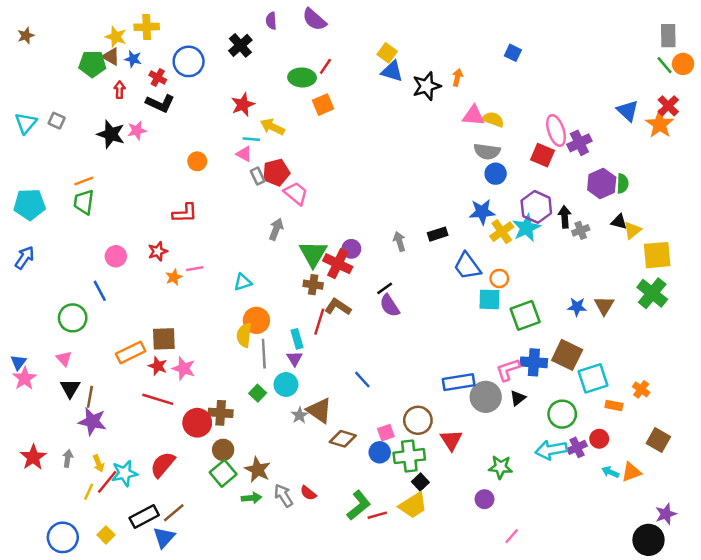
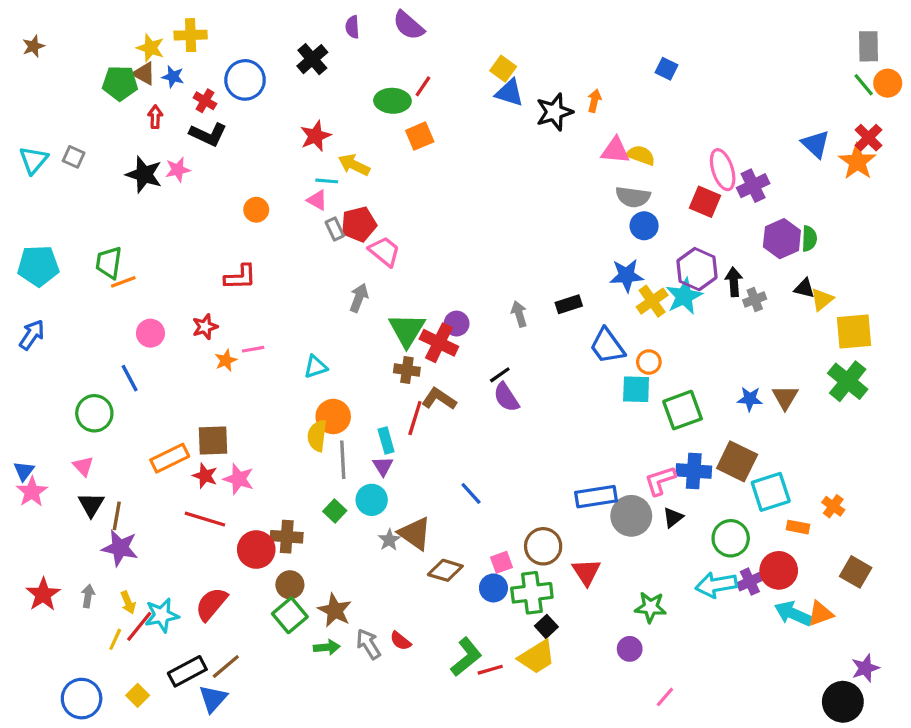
orange line: (84, 181) -> (123, 282), moved
red circle: (599, 439) -> (779, 570), size x1.5
cyan arrow: (610, 472) -> (793, 614), size x1.6

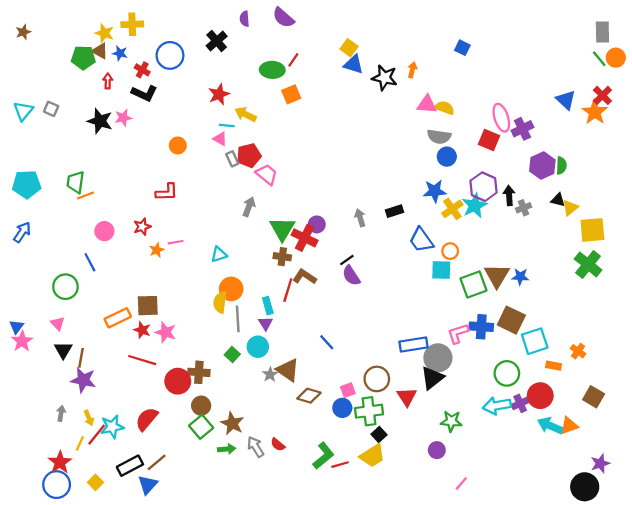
black star: (554, 112) -> (385, 78), turned 30
brown triangle: (785, 397) -> (497, 276), moved, size x1.4
black triangle: (673, 517) -> (432, 378), moved, size x1.6
red star: (43, 594) -> (60, 462), moved

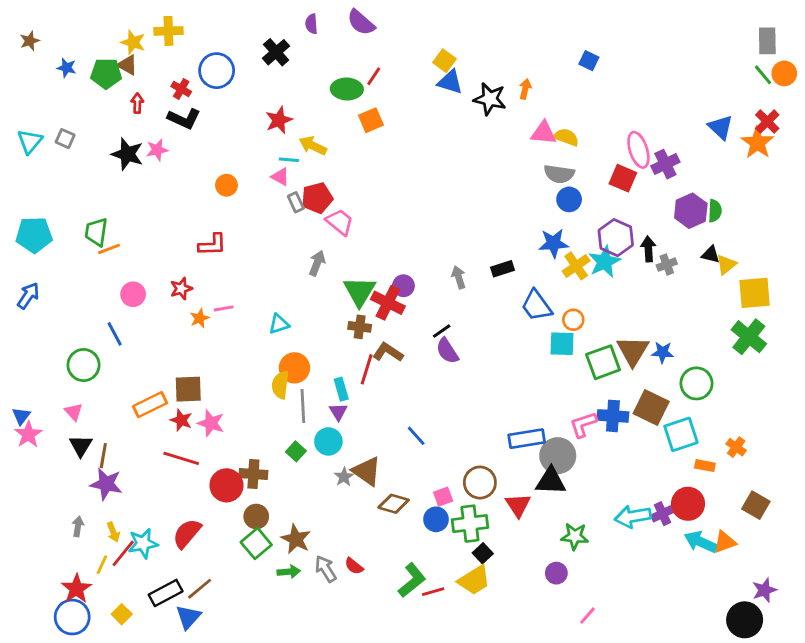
blue star: (120, 53) -> (67, 68), moved
green circle: (507, 373) -> (696, 383), moved
black triangle: (432, 378) -> (551, 481), turned 40

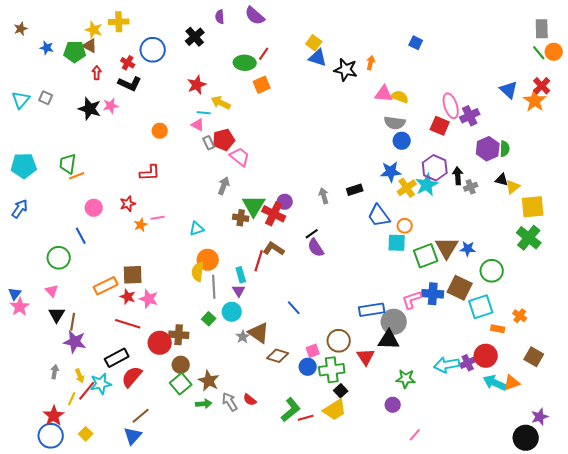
brown cross: (360, 327) -> (241, 218), moved
black rectangle: (166, 593) -> (117, 358), moved

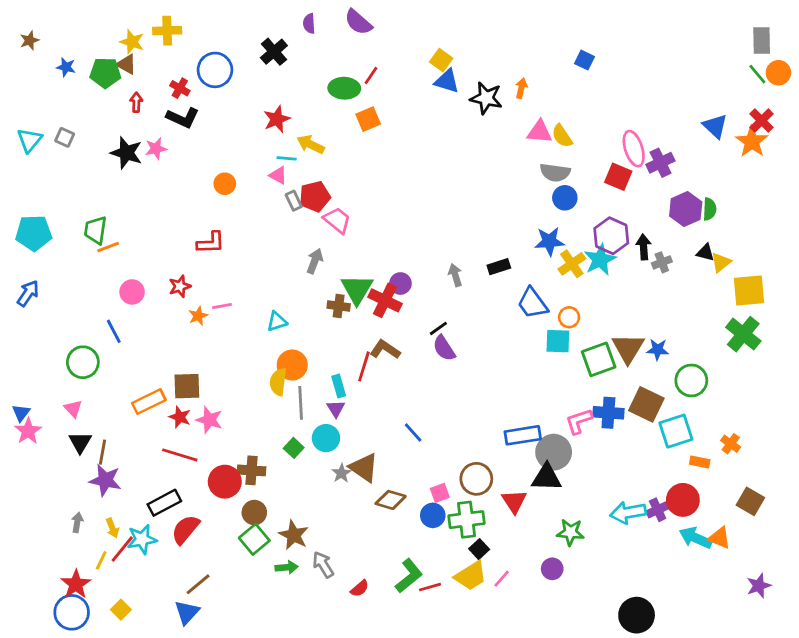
yellow semicircle: (400, 97) -> (562, 136), turned -144
orange triangle: (512, 383) -> (719, 538), turned 42
red semicircle: (250, 400) -> (360, 588), moved, turned -80
pink line: (415, 435) -> (502, 579), moved
black circle: (526, 438) -> (637, 615), moved

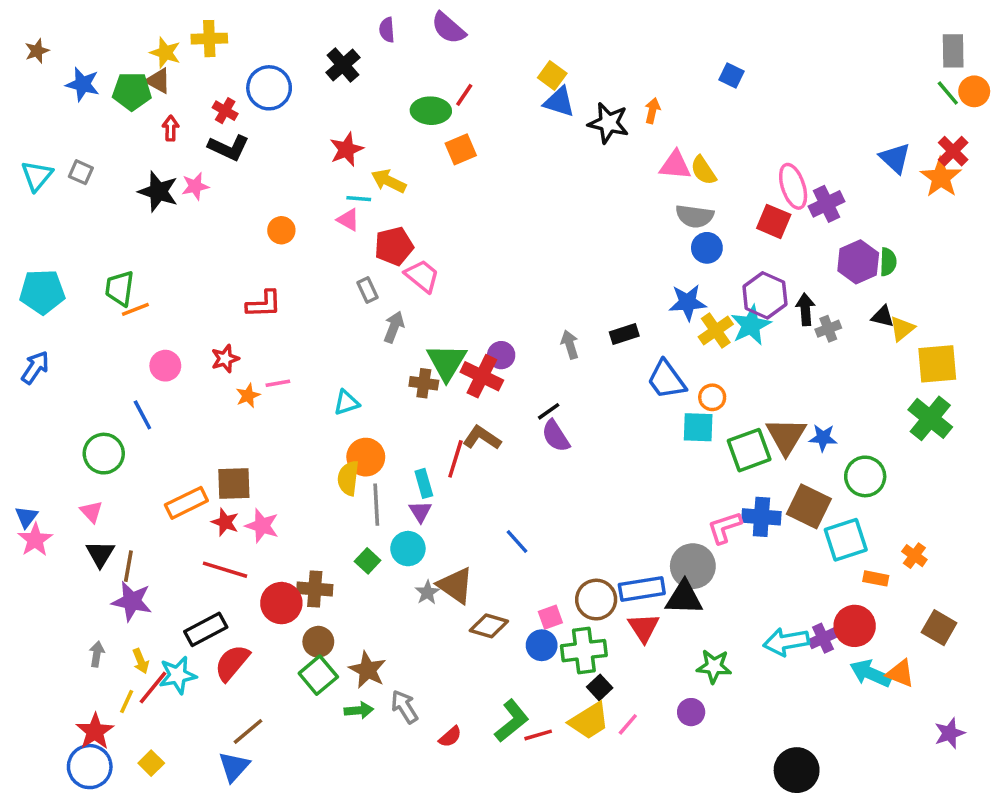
blue star: (66, 67) -> (83, 84), size x1.4
gray rectangle: (294, 201) -> (368, 290), moved
blue rectangle: (523, 435) -> (642, 589), moved

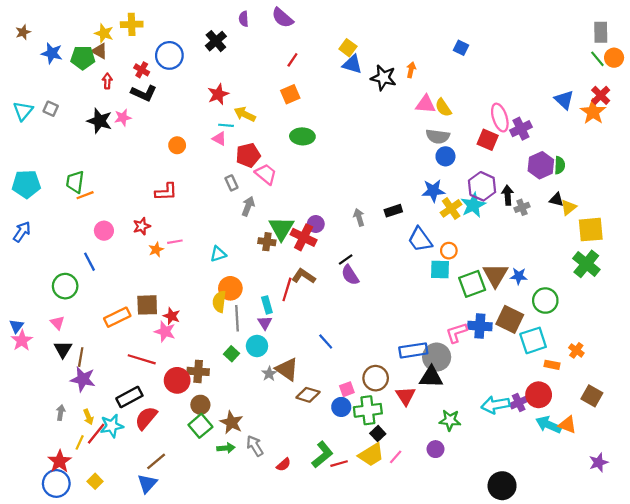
green ellipse: (431, 111) -> (302, 136), moved
red star: (225, 522) -> (172, 316), moved
blue rectangle: (642, 589) -> (413, 350), moved

